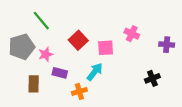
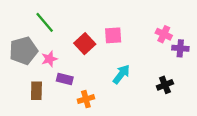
pink cross: (132, 34) -> (164, 34), moved
pink square: (106, 48) -> (113, 35), moved
cyan arrow: (95, 72) -> (121, 74), moved

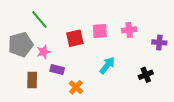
pink cross: (164, 34) -> (129, 30), moved, turned -32
red square: (85, 44) -> (75, 38), turned 30
orange cross: (86, 99) -> (76, 87), turned -32

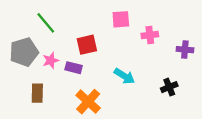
pink square: (100, 31) -> (121, 19), moved
cyan arrow: (107, 65) -> (124, 76), turned 84
purple rectangle: (57, 70) -> (74, 68), moved
orange cross: (76, 87) -> (88, 102), size x1.5

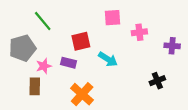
pink star: (51, 60) -> (44, 66), moved
cyan arrow: (124, 76) -> (108, 59), moved

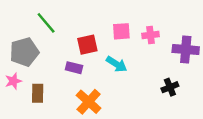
pink square: (112, 18) -> (121, 31), moved
purple cross: (172, 46) -> (186, 50), size x1.5
pink star: (44, 66) -> (13, 81), moved

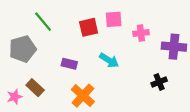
pink square: (121, 31) -> (114, 19), moved
red square: (87, 45) -> (89, 27), moved
pink star: (13, 81) -> (15, 97), moved
brown rectangle: (38, 93) -> (35, 88), turned -48

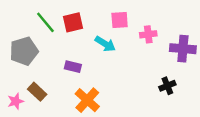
red square: (89, 27) -> (73, 22), moved
cyan arrow: (109, 60) -> (105, 44), moved

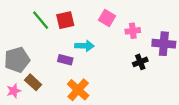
pink square: (120, 20) -> (107, 18), turned 35
cyan arrow: (105, 44) -> (85, 46), moved, turned -30
gray pentagon: (24, 51) -> (17, 60), moved
black cross: (167, 86) -> (140, 62), moved

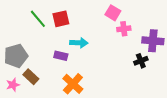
pink square: (107, 18) -> (113, 13), moved
black cross: (140, 62) -> (141, 61), moved

